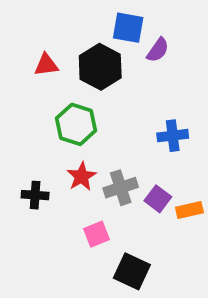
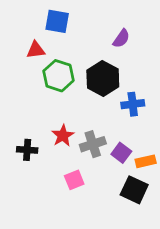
blue square: (128, 28) -> (57, 21), moved
black hexagon: (100, 67) -> (103, 79), moved
green hexagon: (76, 124) -> (59, 76), moved
black square: (132, 271) -> (134, 190), moved

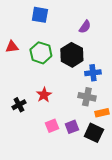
red triangle: (36, 50) -> (12, 47), moved
gray cross: (93, 144) -> (87, 97), moved, turned 30
black cross: (27, 150) -> (19, 105), turned -32
purple square: (121, 153) -> (72, 127), moved, turned 32

